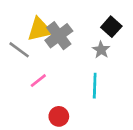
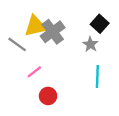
cyan line: (95, 86) -> (97, 76), moved
red circle: (59, 116) -> (48, 96), moved

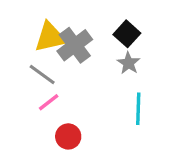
black square: (100, 24) -> (127, 34), moved
gray line: (17, 44) -> (42, 75), moved

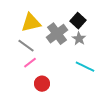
gray cross: (75, 45) -> (57, 34), moved
cyan line: (138, 109) -> (85, 67), turned -66

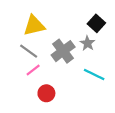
black square: (78, 21) -> (96, 23), moved
gray cross: (57, 34) -> (63, 51), moved

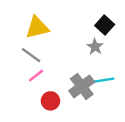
gray cross: (63, 51) -> (82, 86), moved
cyan line: (94, 74) -> (102, 80), turned -35

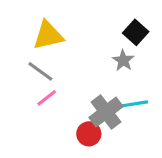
red circle: (50, 101) -> (89, 134), moved

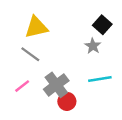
pink line: (47, 98) -> (22, 86), moved
gray cross: (106, 112) -> (56, 85), moved

